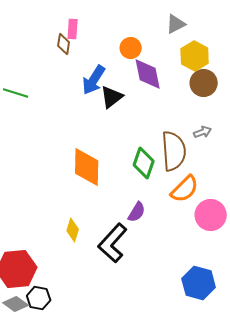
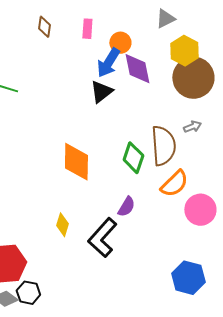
pink rectangle: (73, 29) -> (87, 29), moved
brown diamond: (64, 44) -> (44, 27), moved
blue arrow: (94, 80) -> (108, 63), moved
brown circle: (204, 83) -> (193, 78), size x1.5

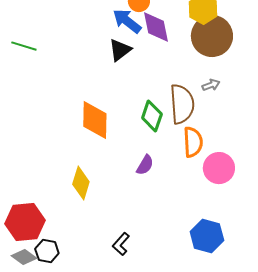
blue arrow: (108, 63) -> (127, 21), turned 96
orange semicircle: (174, 184) -> (193, 142), turned -48
yellow diamond: (62, 225) -> (81, 183), size x1.4
black L-shape: (102, 238) -> (121, 244), moved, size x0.6

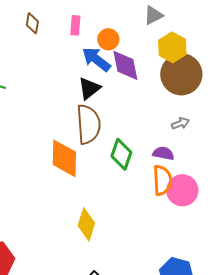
brown semicircle: (182, 104) -> (88, 124), moved
purple semicircle: (145, 165) -> (163, 153), moved, turned -110
pink circle: (219, 168) -> (182, 190), moved
yellow diamond: (81, 183) -> (86, 224), moved

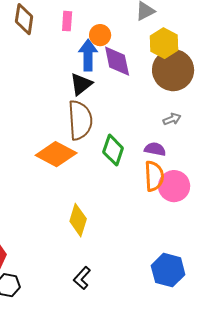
brown diamond: (32, 23) -> (24, 19), size x1.4
blue arrow: (96, 59) -> (88, 55), turned 52
orange diamond: (64, 158) -> (56, 154), turned -63

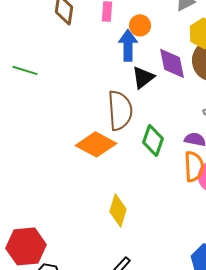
purple diamond: (117, 61) -> (172, 63), moved
black triangle: (81, 84) -> (143, 77), moved

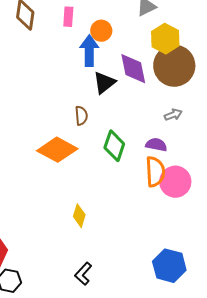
brown semicircle: (120, 110) -> (81, 116), size x0.5
yellow diamond: (118, 210) -> (79, 216), size x0.7

